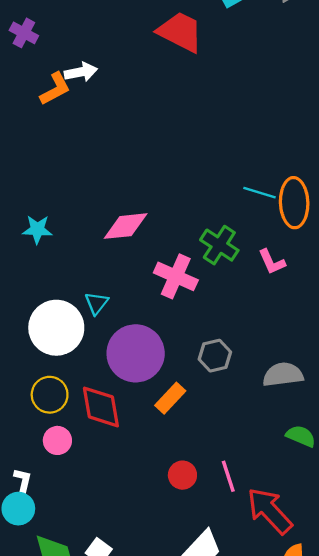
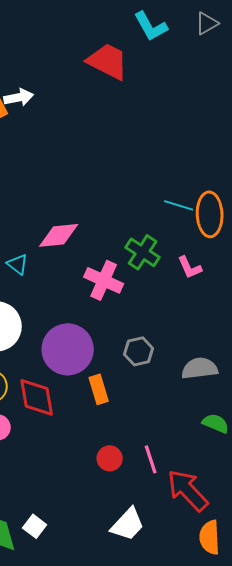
cyan triangle: (97, 303) -> (18, 264), moved, turned -30
orange rectangle: (170, 398) -> (99, 389), turned -60

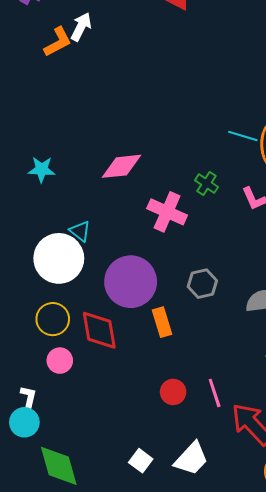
white arrow: (19, 97) -> (81, 27), turned -52
green cross: (143, 252) -> (206, 184), size x0.7
cyan triangle: (18, 264) -> (80, 231), moved
white square: (35, 526) -> (141, 461), moved

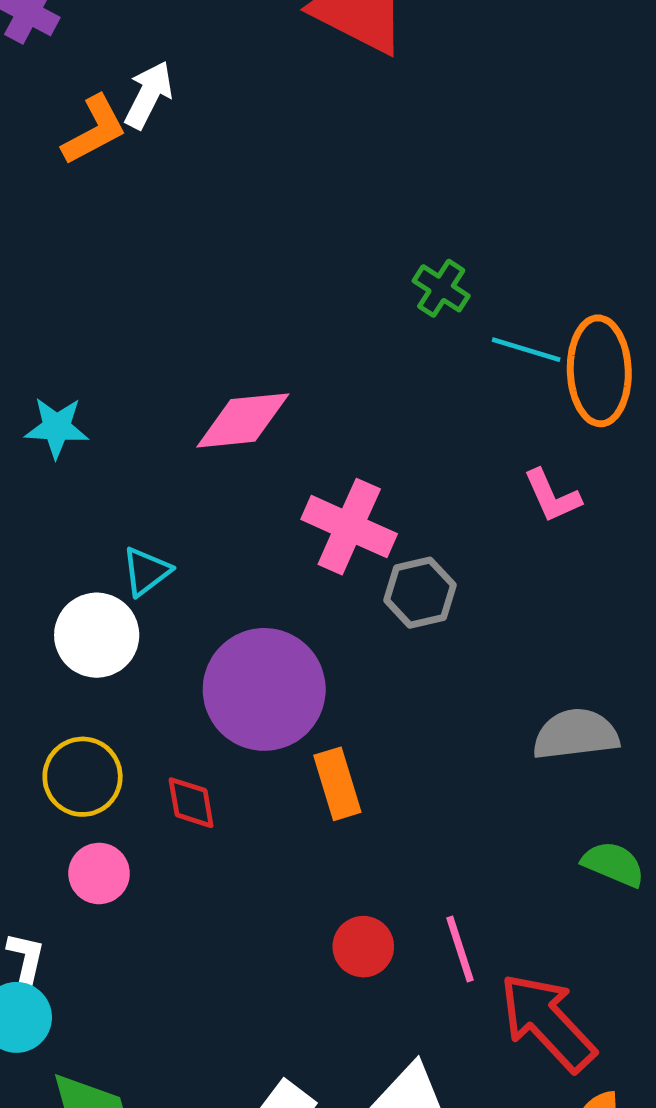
green cross: (206, 184) -> (441, 288), moved
cyan triangle: (80, 231) -> (146, 571), turned 45
white circle: (59, 258) -> (97, 635), size x0.7
gray hexagon: (202, 284) -> (420, 593), moved
red diamond: (99, 330) -> (191, 803), size x0.6

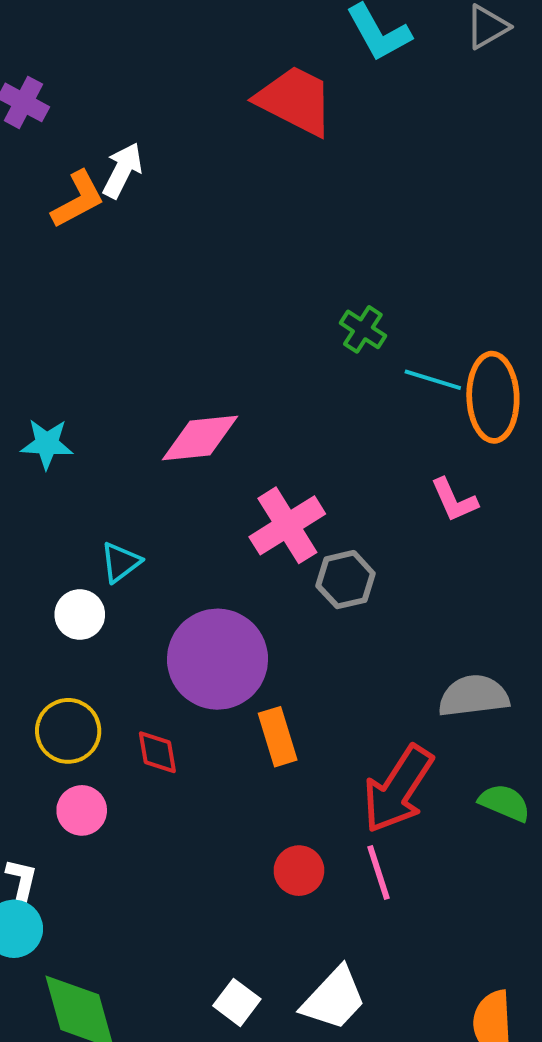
pink cross: (349, 527) -> (287, 525), turned 34
white circle: (97, 635) -> (80, 615), size x0.7
red arrow: (547, 1022) -> (398, 789), moved, turned -104

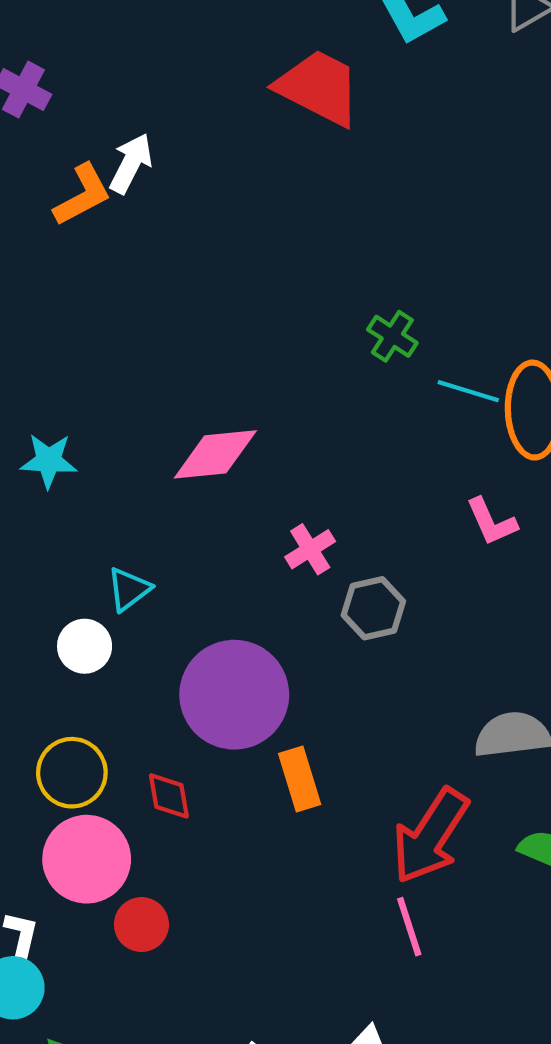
pink cross: (287, 525) -> (310, 549), size x0.6
pink circle: (82, 810) -> (87, 859), size x1.6
red circle: (299, 871) -> (141, 925), moved

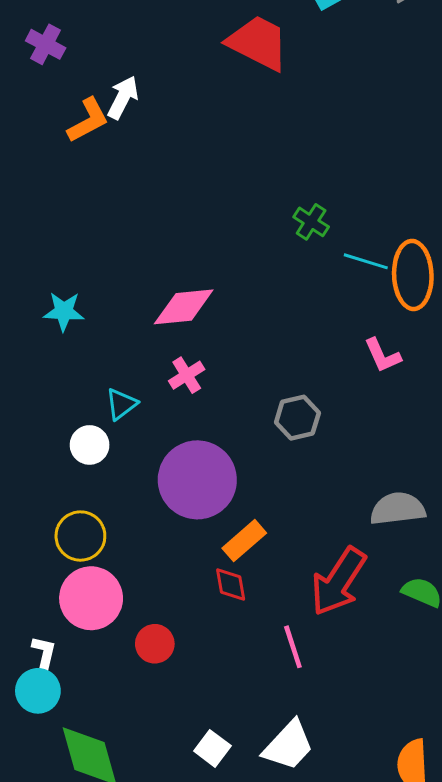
pink cross: (310, 549) -> (187, 375), moved
orange rectangle: (300, 779) -> (244, 541), turned 66
red diamond: (169, 796) -> (231, 585), moved
red circle: (141, 925) -> (155, 644), moved
pink line: (409, 927) -> (293, 647), moved

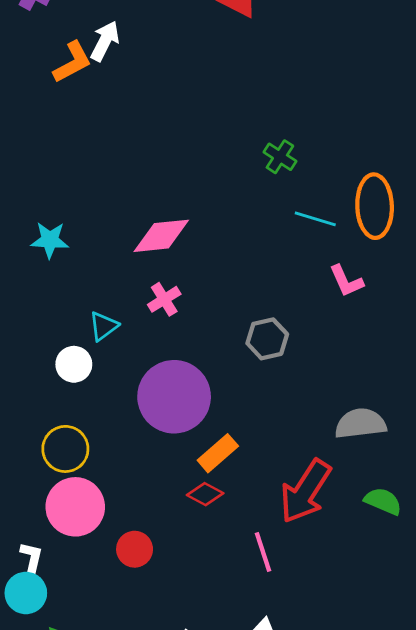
cyan line: (366, 261) -> (315, 219), moved
red diamond: (231, 585) -> (205, 494), turned -52

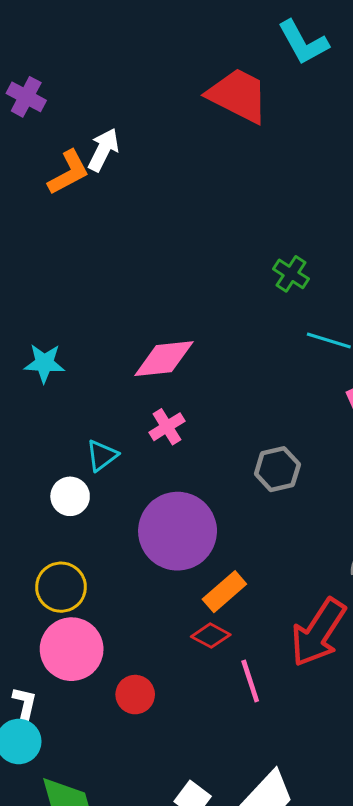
pink line: (263, 552) -> (250, 681), moved

